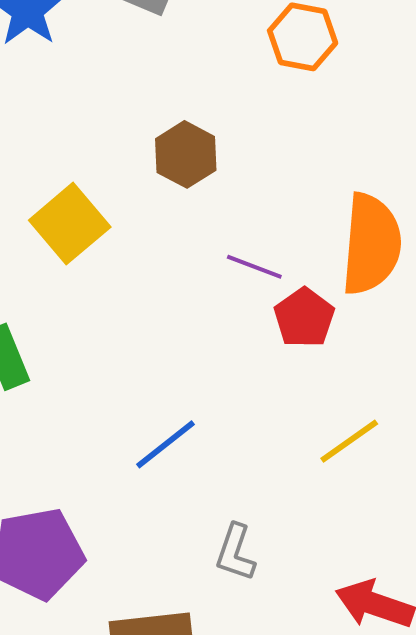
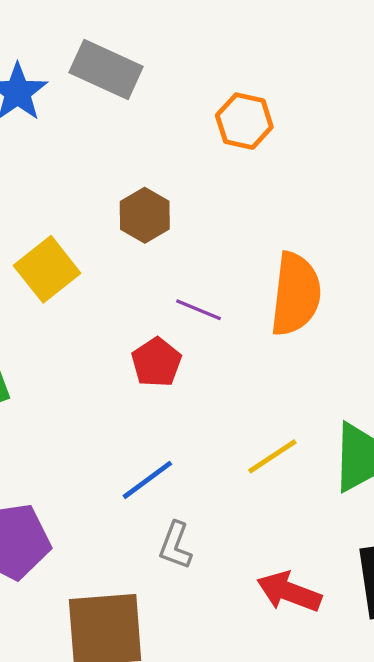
red pentagon: (304, 318) -> (156, 362), moved
blue line: (165, 444) -> (147, 480), moved

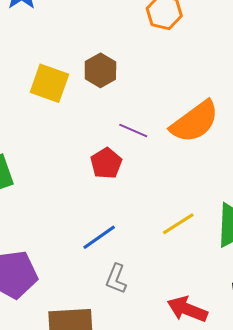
yellow square: (47, 269) -> (49, 83), moved, turned -33
orange semicircle: (296, 294) -> (195, 122), turned 46

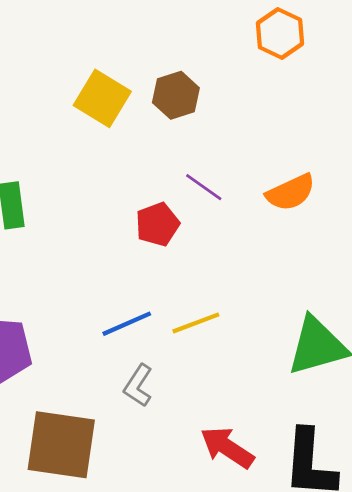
orange semicircle: (195, 122) -> (291, 192), size x0.7
yellow line: (178, 224) -> (196, 323), moved

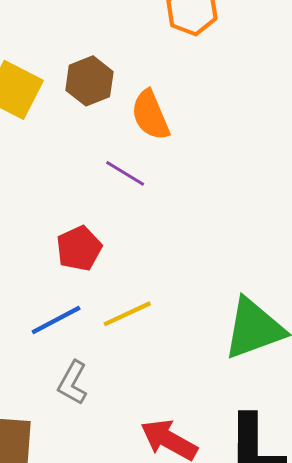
orange semicircle: (291, 192) -> (150, 115), moved, turned 96
red pentagon: (157, 224) -> (79, 248), moved

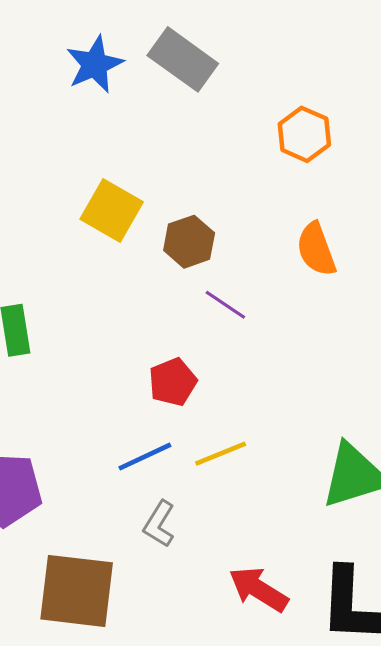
brown hexagon: (89, 81) -> (189, 242), moved
orange semicircle: (150, 115) -> (316, 249), moved

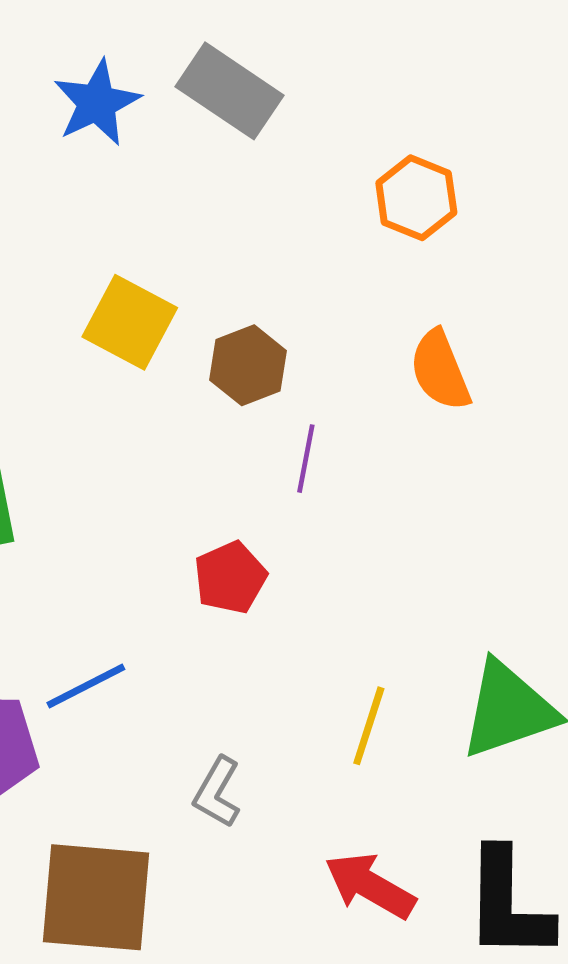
purple line: (225, 305) -> (306, 459), turned 69
yellow line: (221, 454) -> (369, 726), moved, turned -48
blue line: (145, 457) -> (86, 686), moved

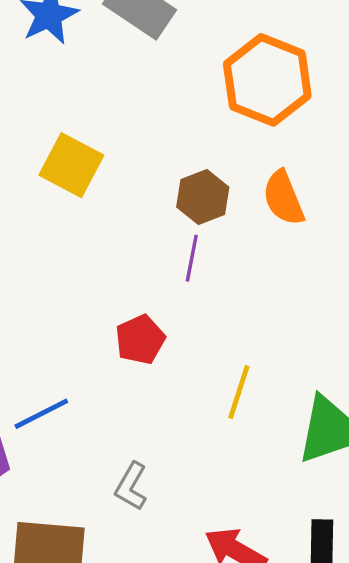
orange hexagon: (416, 198) -> (267, 80), size x1.6
brown hexagon: (248, 365) -> (203, 197), moved
yellow line: (369, 726) -> (239, 392), moved

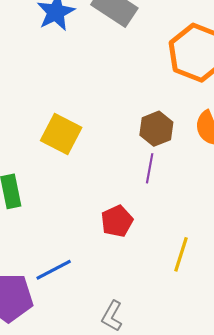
yellow square: (71, 165) -> (61, 134), moved

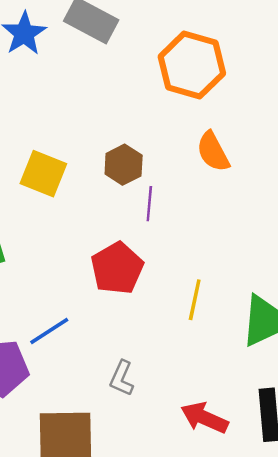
brown hexagon: (156, 129) -> (124, 165), moved
red pentagon: (117, 221) -> (117, 268), size x1.4

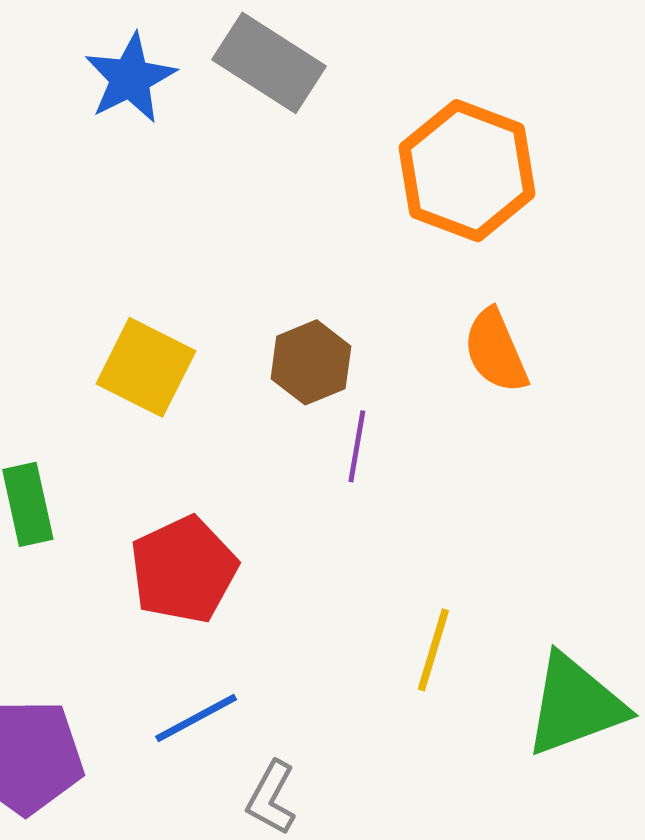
red pentagon: (117, 268) -> (184, 570), moved
blue line: (49, 331) -> (196, 718), moved

